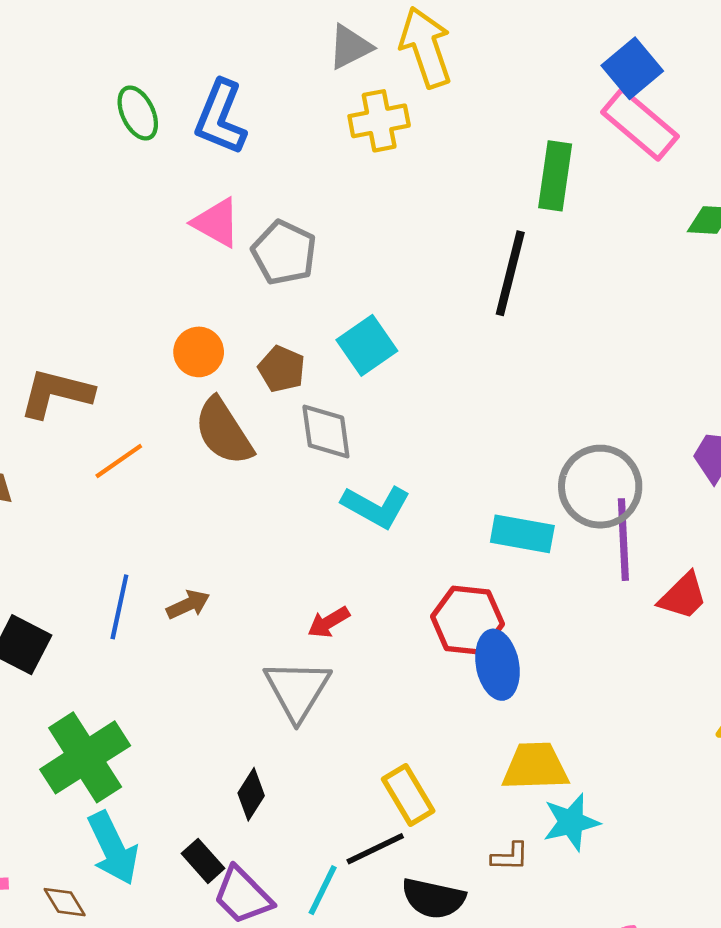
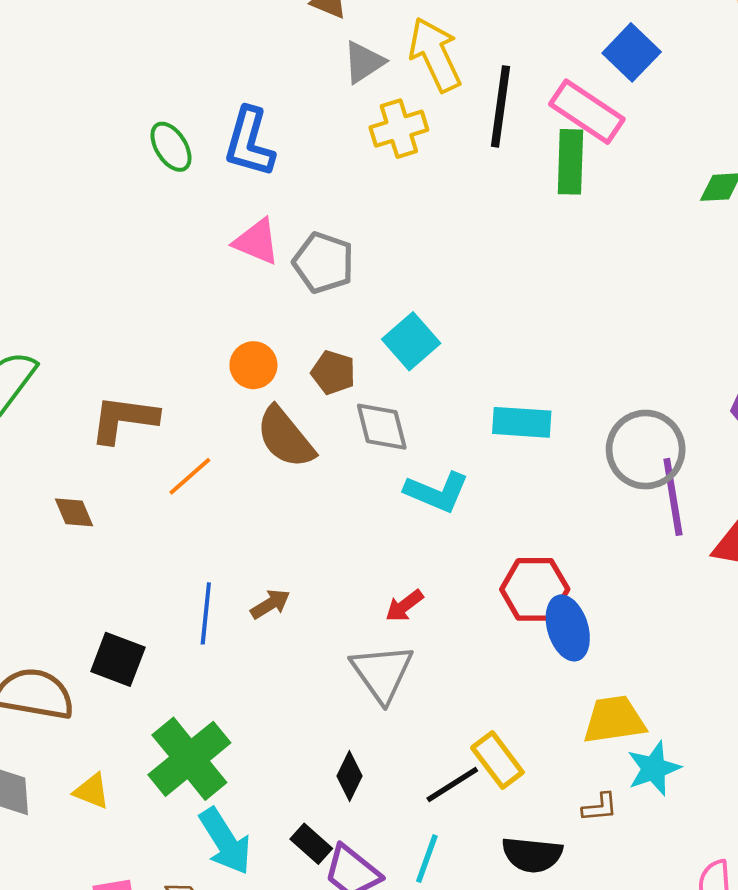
pink rectangle: (640, 124) -> (587, 112), moved
black line: (510, 273) -> (501, 106), moved
cyan rectangle: (522, 534) -> (522, 422), moved
black line: (375, 849) -> (452, 784), moved

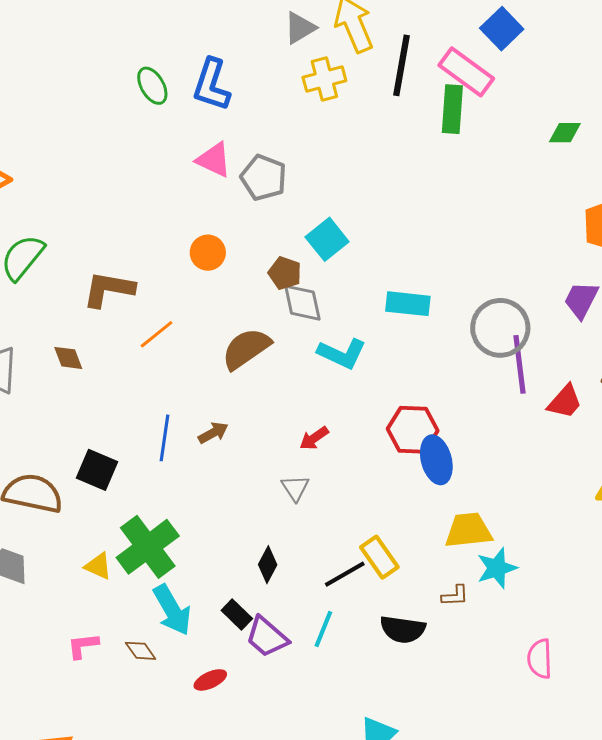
brown pentagon: (333, 373) -> (285, 273), moved
brown semicircle: (285, 437) -> (246, 349), moved, turned 92
gray triangle: (382, 673) -> (295, 488), size x0.6
yellow triangle: (92, 791) -> (98, 566), moved

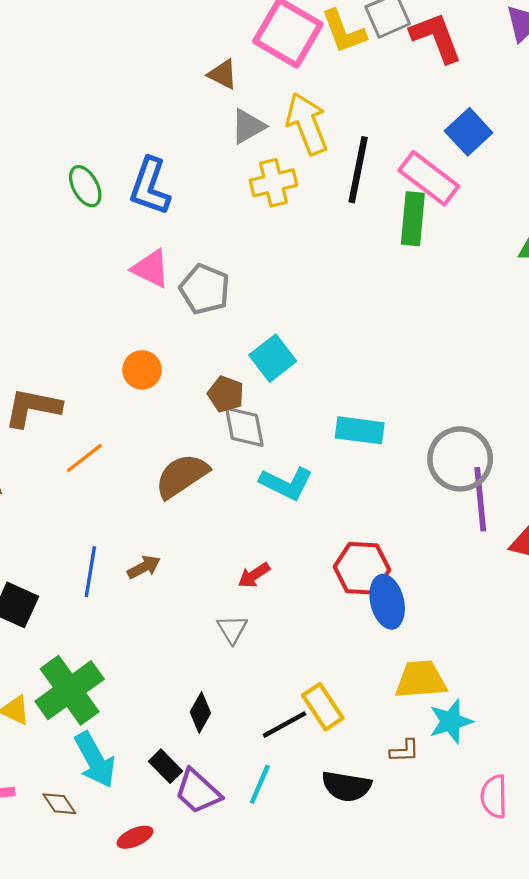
pink semicircle: (540, 659) -> (494, 796), moved

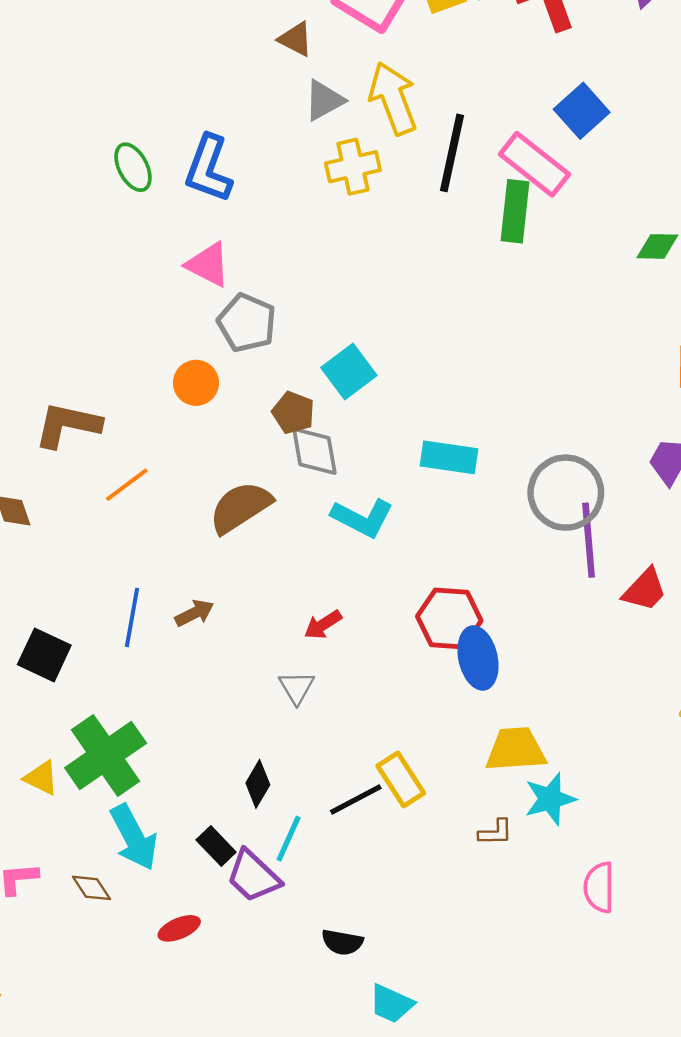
gray pentagon: (205, 289) -> (247, 323), moved
cyan line: (260, 784) -> (289, 839), moved
black semicircle: (346, 786) -> (342, 942), moved, size x0.7

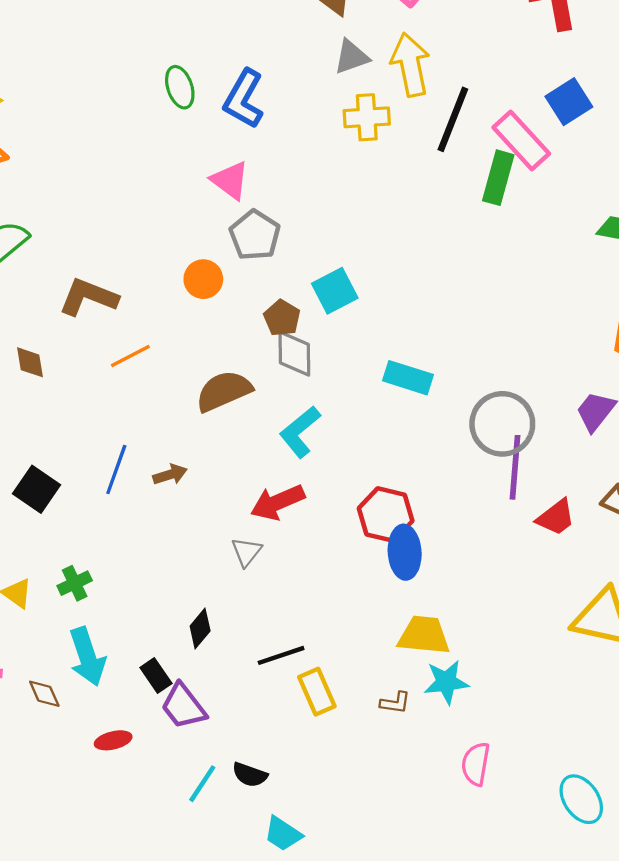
cyan L-shape: (362, 518) -> (300, 432), moved, turned 104
red arrow: (323, 625) -> (278, 502), size x1.6
green cross: (106, 756) -> (75, 583), size x0.5
yellow rectangle: (401, 779) -> (317, 692), moved
cyan line: (289, 839) -> (202, 784), moved

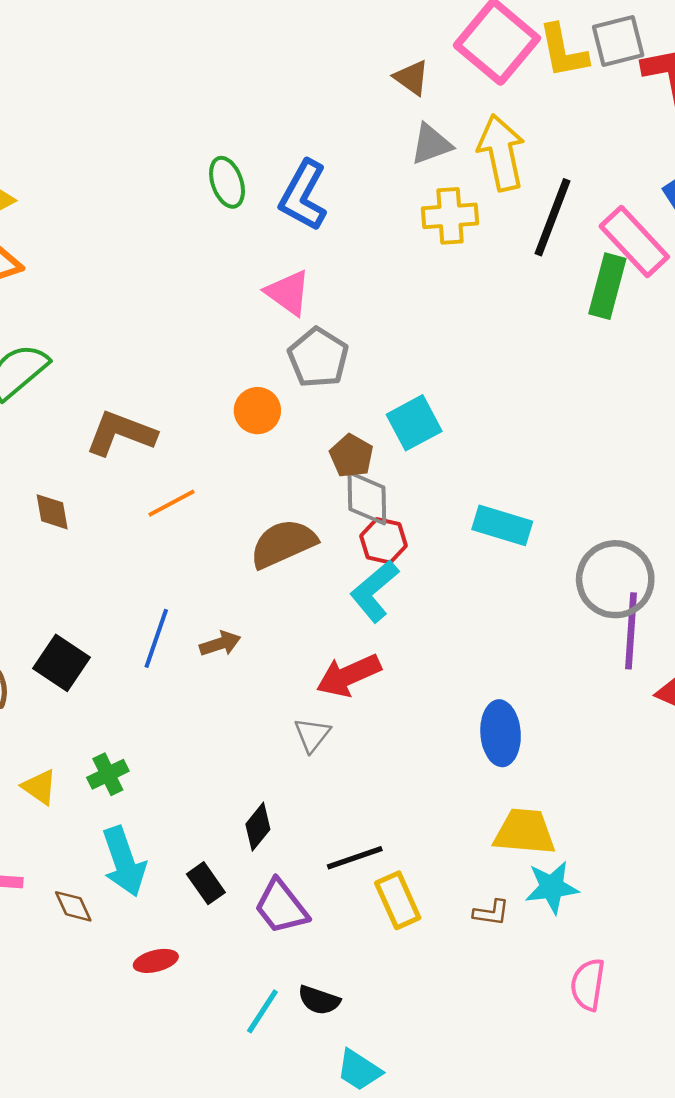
red hexagon: (386, 515) -> (384, 541), moved, size x0.7
purple trapezoid: (183, 706) -> (281, 907), moved

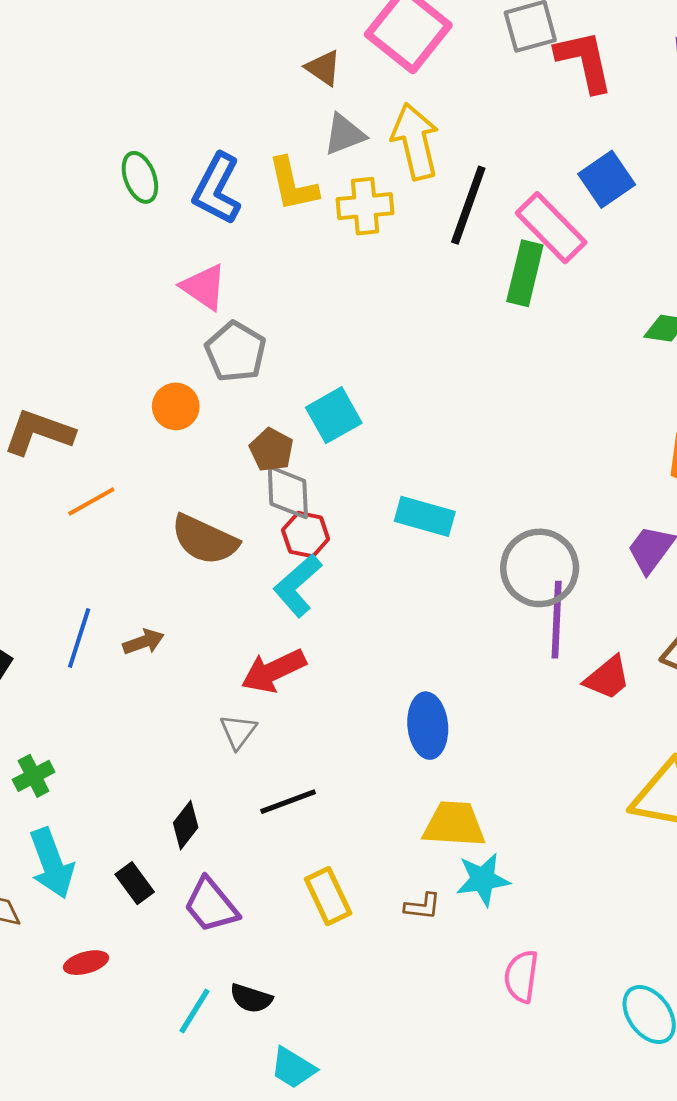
yellow L-shape: (563, 51) -> (293, 184), moved
brown semicircle: (283, 544) -> (205, 540), turned -130
black line: (355, 858) -> (288, 802), moved

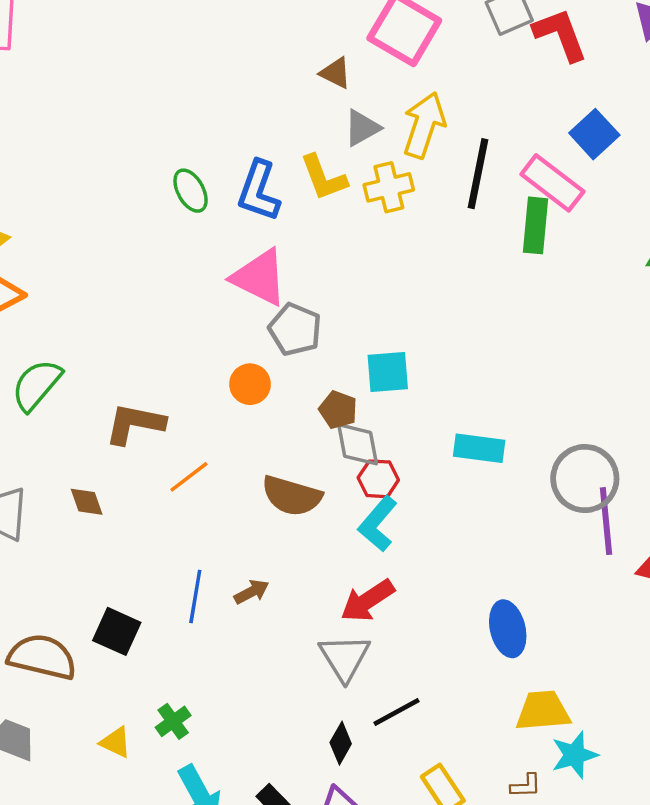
yellow arrow: (415, 141) -> (424, 125), turned 40
pink triangle: (204, 287) -> (259, 277), size x1.4
cyan square: (334, 415) -> (388, 372), turned 33
gray triangle: (238, 731) -> (345, 658), size x1.6
black diamond: (186, 825) -> (341, 743), moved

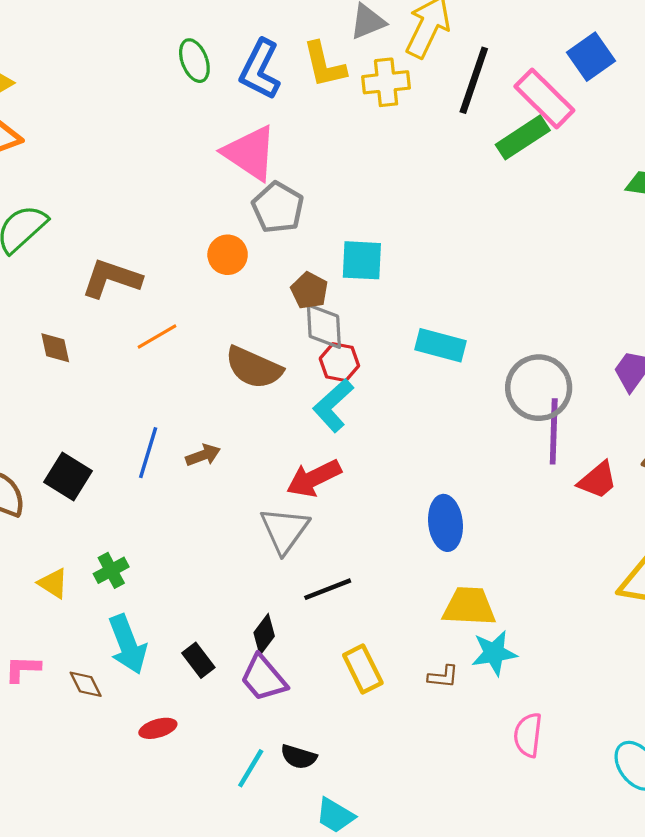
green rectangle: (535, 225) -> (523, 137), turned 44
black diamond: (341, 743) -> (264, 634), moved

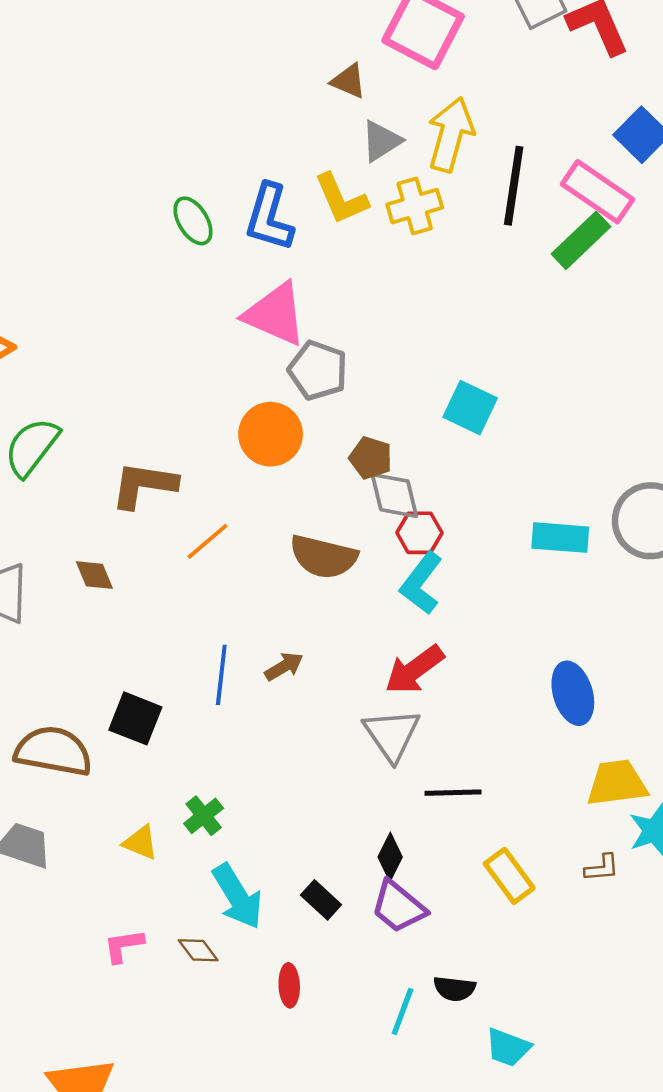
orange circle: (228, 255) -> (271, 434), size x1.4
cyan square: (362, 260) -> (470, 408), moved, turned 33
cyan rectangle: (440, 345) -> (560, 538), moved
black line: (328, 589) -> (453, 793), turned 30
red ellipse: (158, 728) -> (289, 985), turned -66

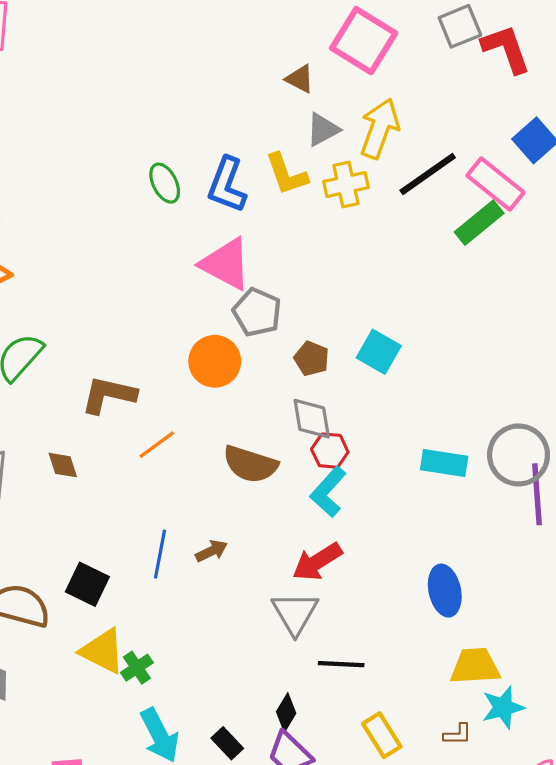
black line: (514, 186) -> (428, 174), turned 42
brown pentagon: (371, 458) -> (312, 359), moved
yellow triangle: (140, 843) -> (103, 651), moved, size x1.6

